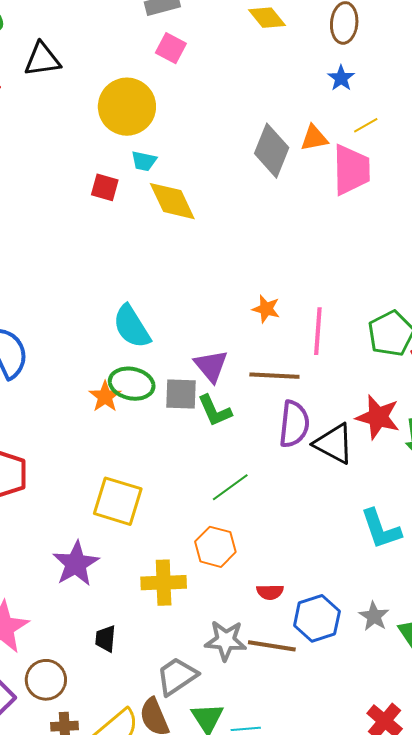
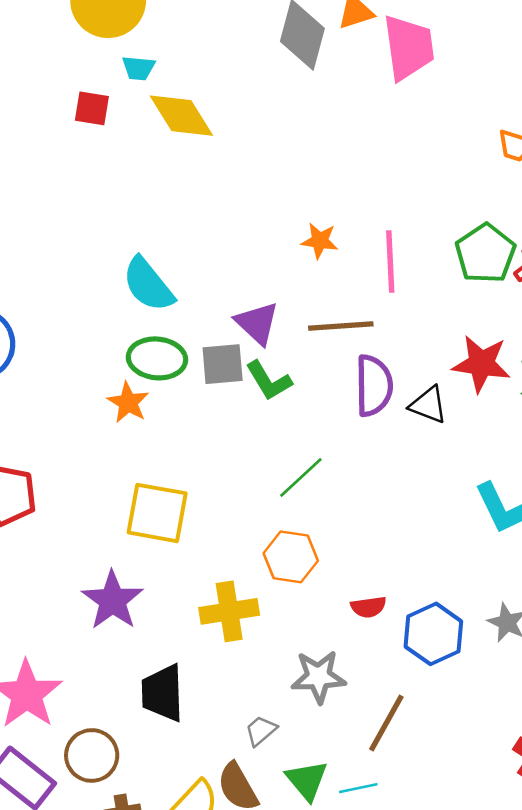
orange star: (105, 397) -> (128, 402), moved
black triangle: (334, 444) -> (428, 405), size x0.7
black trapezoid: (106, 639) -> (163, 693), size x1.6
brown line: (272, 646) -> (386, 723), moved, turned -63
gray trapezoid: (177, 676) -> (261, 731), size x0.6

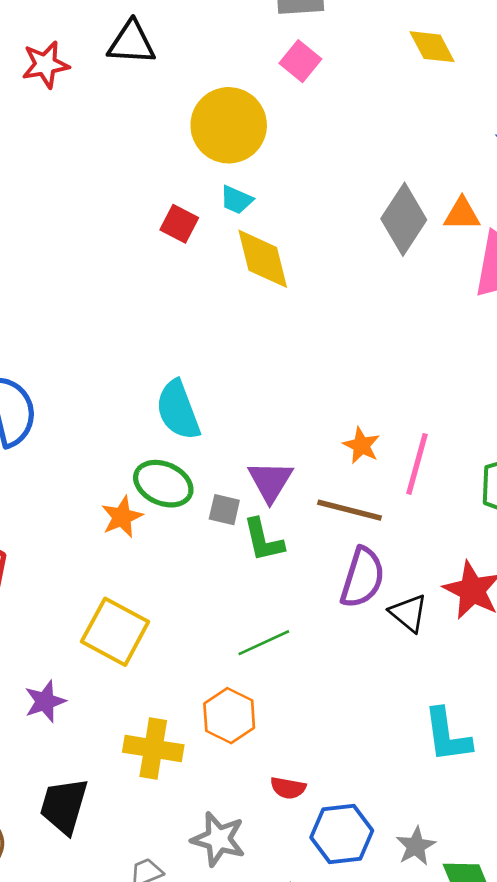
orange star: (320, 241) -> (361, 445), moved
gray square: (223, 364) -> (224, 510), size x0.7
purple star: (113, 600) -> (45, 701), size x0.7

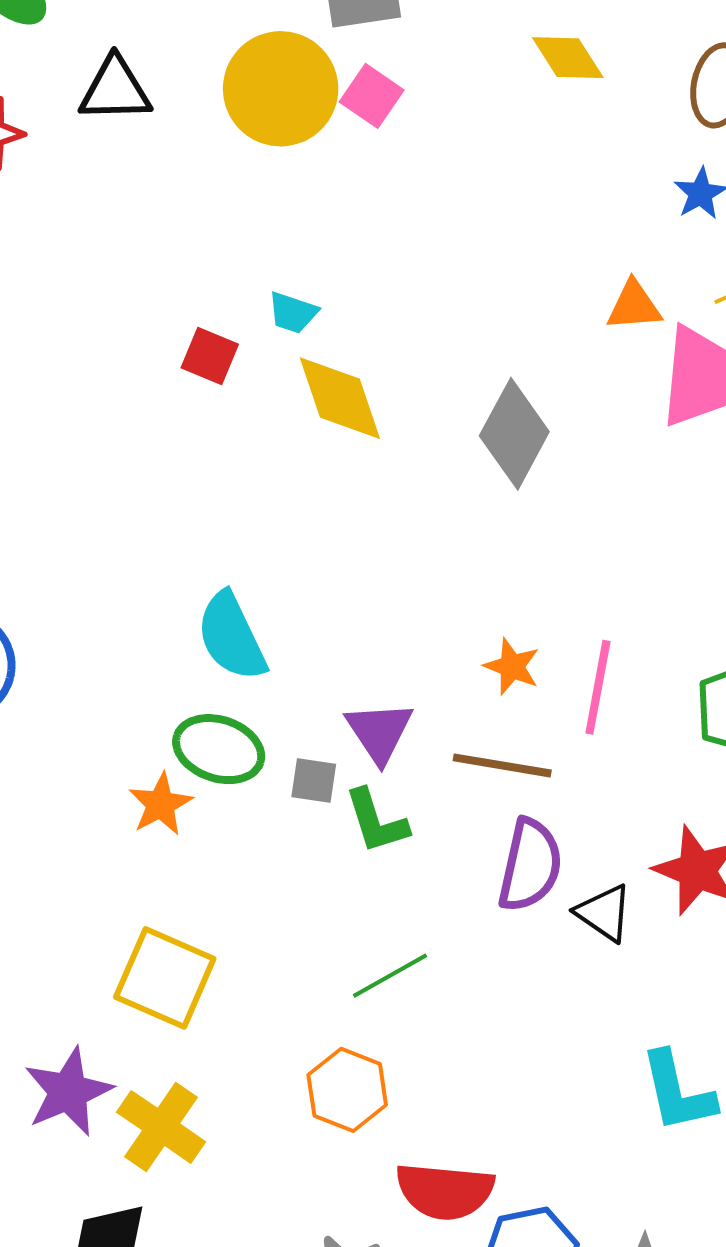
yellow circle: (229, 125) -> (281, 89), moved
gray diamond: (404, 219) -> (514, 434), moved
purple star: (45, 701) -> (68, 1092), size x1.4
yellow cross: (153, 748) -> (161, 1127), moved, turned 30
red semicircle: (288, 788) -> (445, 1191), size x1.8

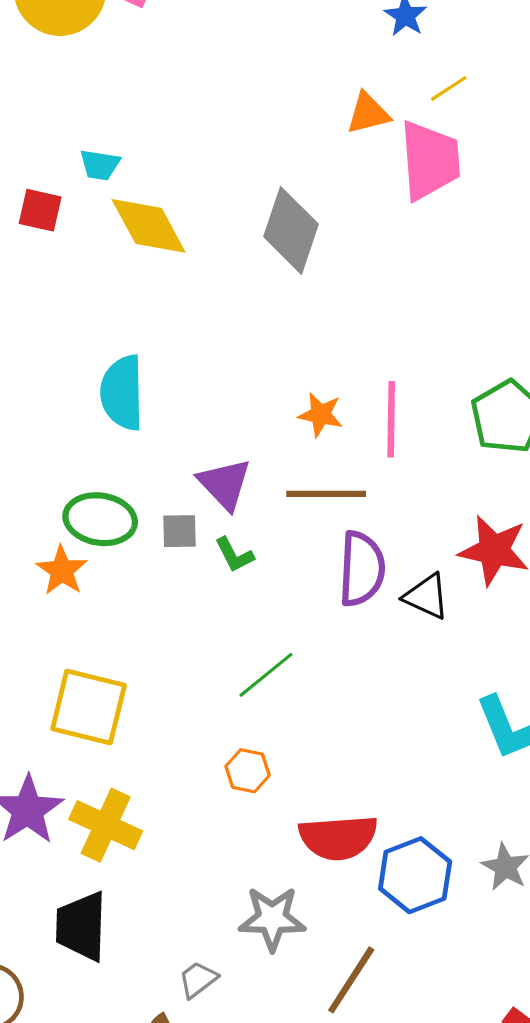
cyan semicircle: (231, 637) -> (122, 393), moved, turned 34
green L-shape: (376, 821) -> (234, 555), size x0.7
orange hexagon: (347, 1090) -> (248, 771), size x0.7

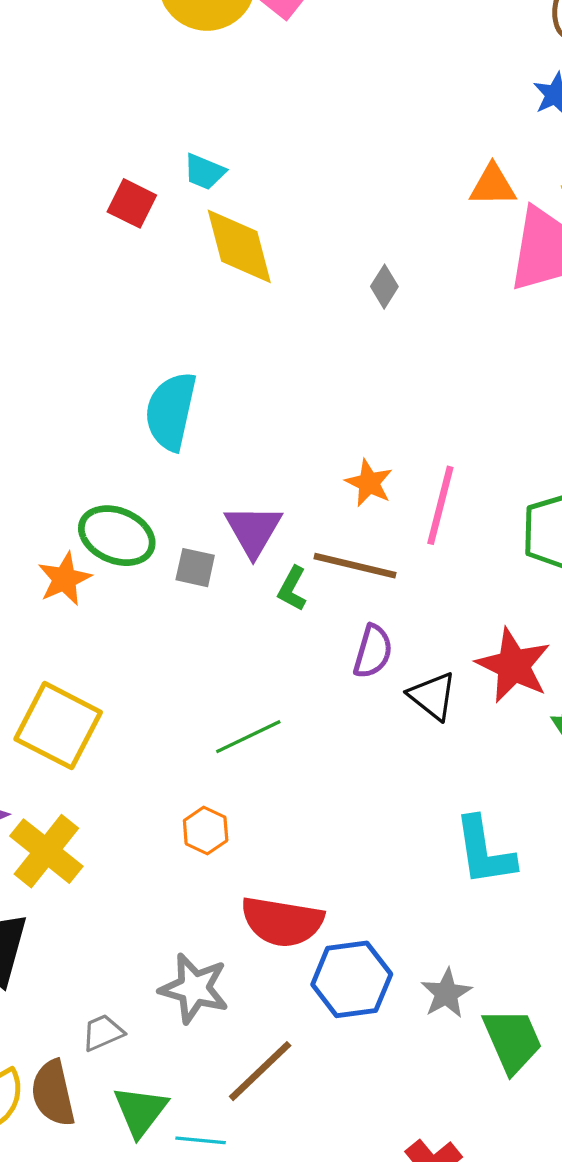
gray diamond: (291, 230) -> (384, 287), size x0.5
green L-shape: (234, 555) -> (292, 589), moved, turned 42
purple semicircle: (362, 569) -> (373, 652), size x0.7

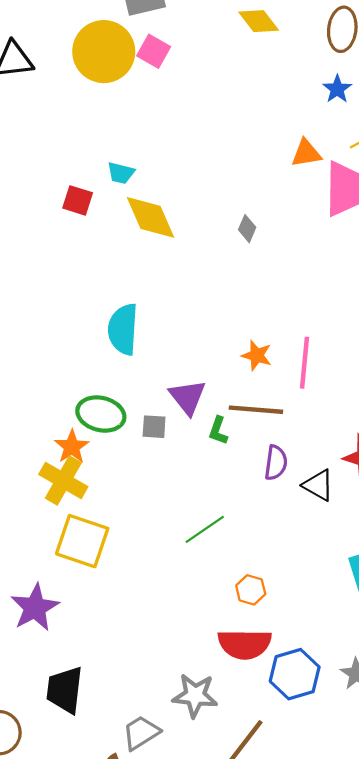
orange hexagon: (206, 831) -> (251, 590), moved
yellow cross: (46, 851) -> (63, 480), moved
gray trapezoid: (103, 1033) -> (141, 733), size x1.4

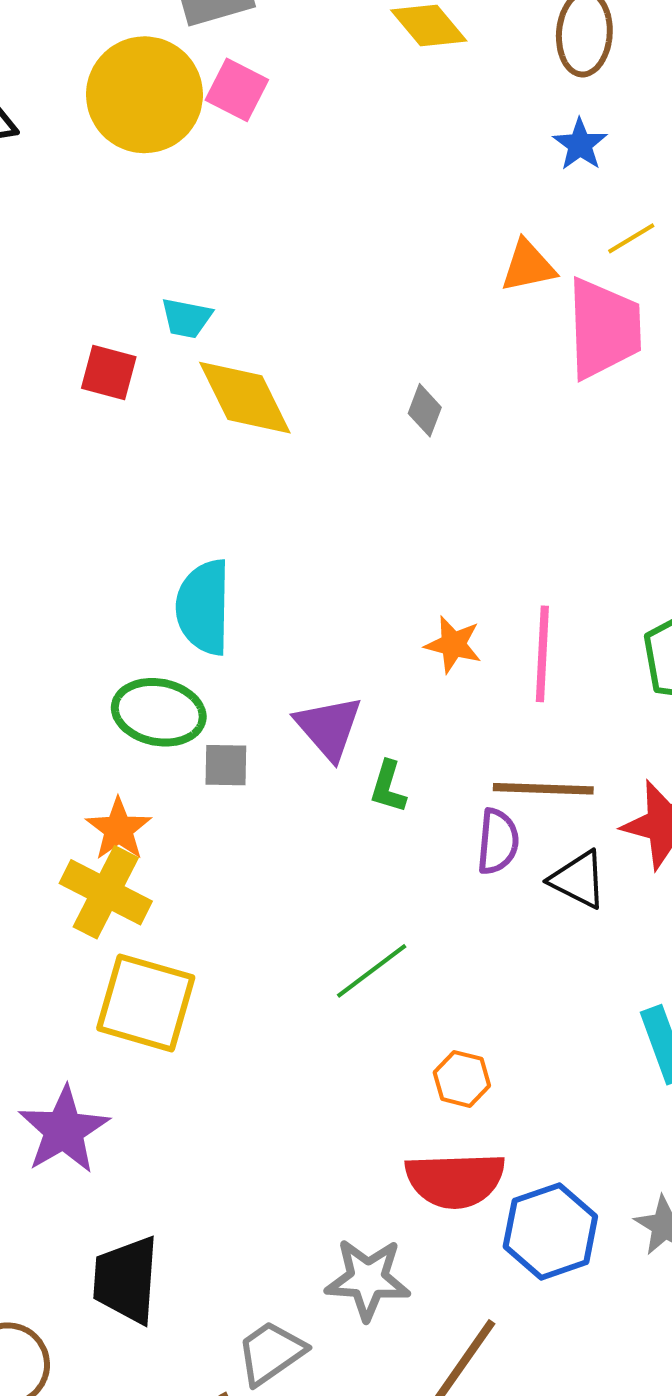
brown line: (256, 410) -> (543, 789), moved
green ellipse: (101, 414) -> (159, 712), moved
gray square: (154, 427) -> (226, 765), moved

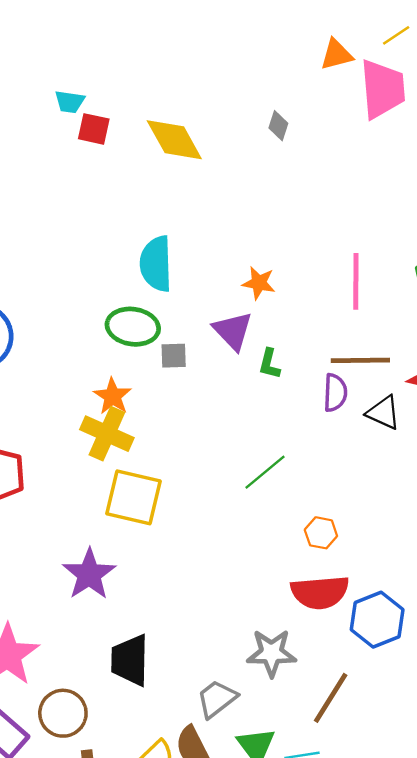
cyan trapezoid: (186, 318) -> (70, 102), moved
gray diamond: (425, 410) -> (278, 126), moved
orange star: (453, 644) -> (259, 283), moved

